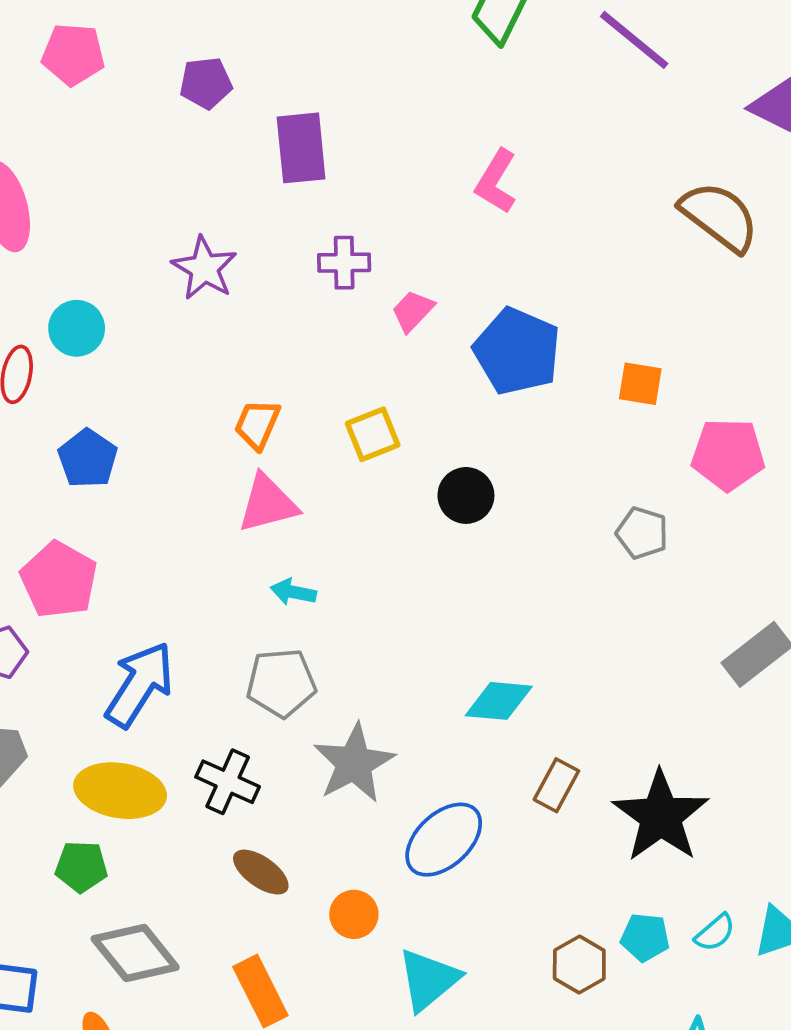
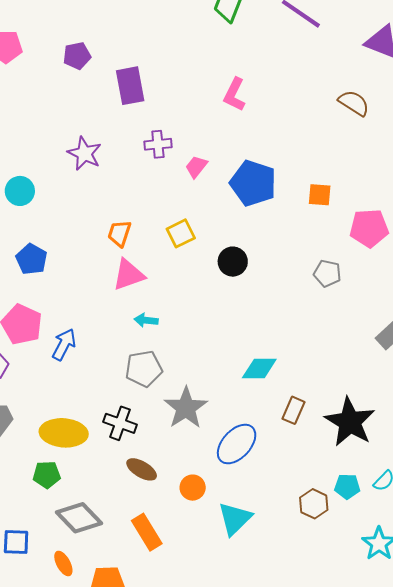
brown semicircle: (719, 217) -> (354, 103), size x0.7
blue arrow: (140, 685) -> (64, 344), moved, size x0.7

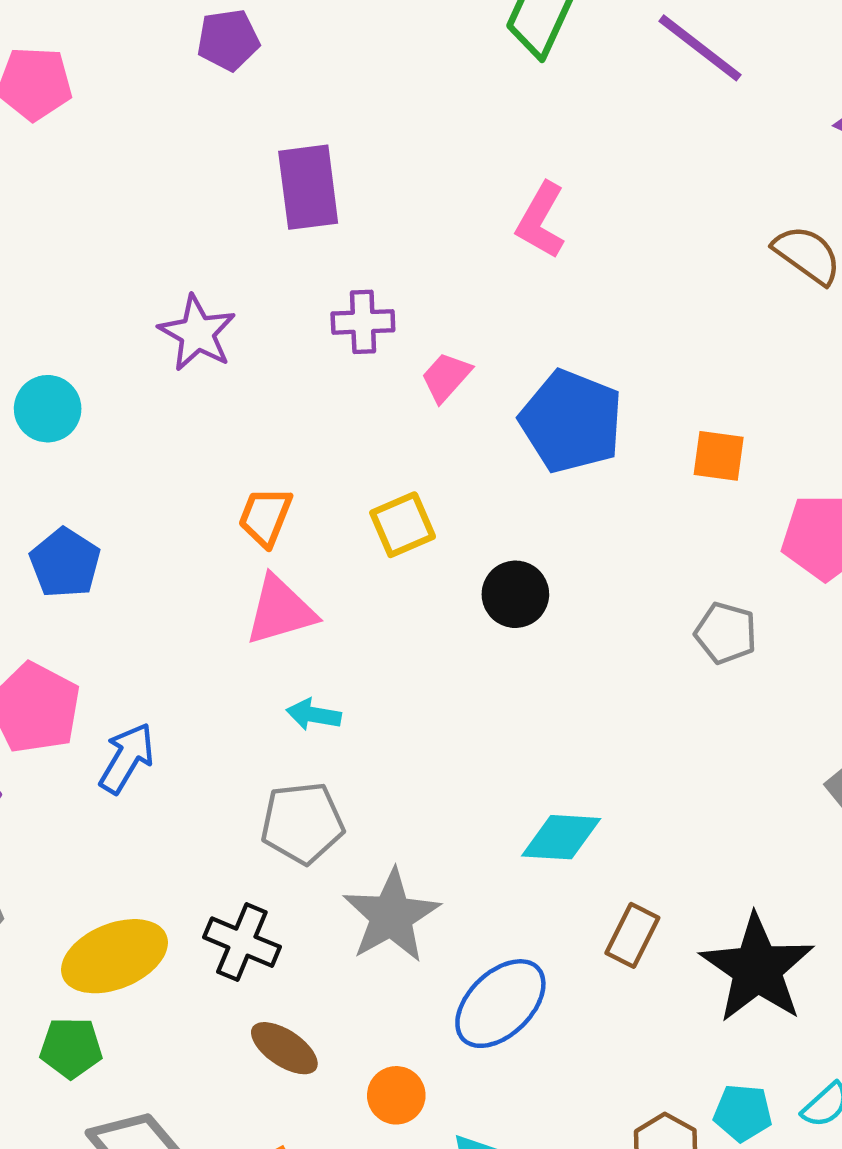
purple pentagon: (77, 56) -> (228, 40), moved
yellow ellipse: (64, 433) -> (115, 956), turned -30

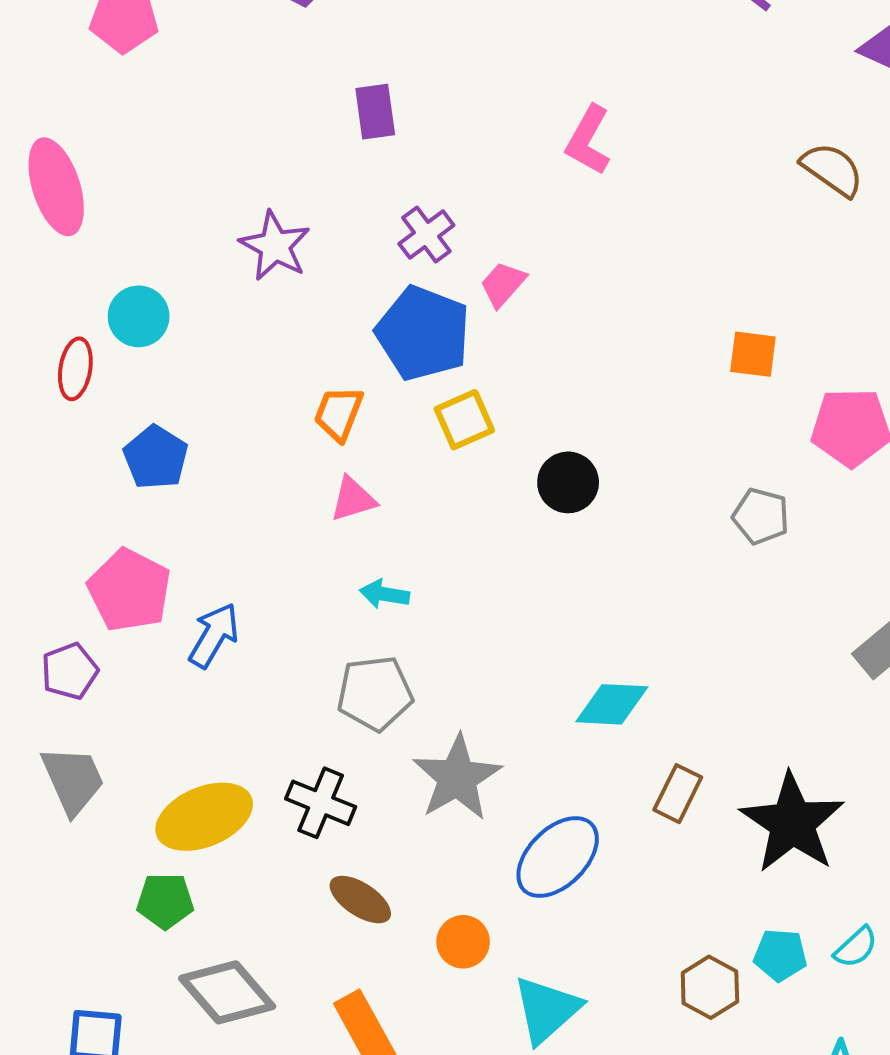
purple rectangle: (308, 187) -> (375, 112), size x0.7
purple cross: (363, 322) -> (426, 234), turned -34
blue pentagon: (571, 421) -> (423, 333), moved
pink triangle: (280, 610) -> (353, 499), size x0.7

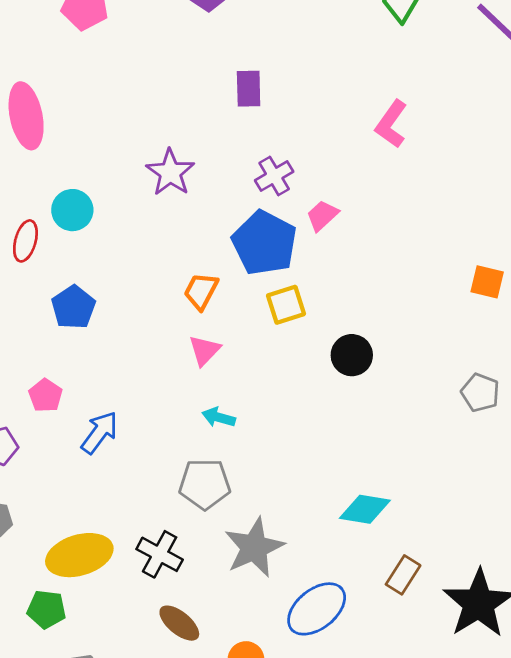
pink triangle: (353, 499) -> (204, 350), turned -36
pink pentagon: (129, 590) -> (46, 395), size x0.6

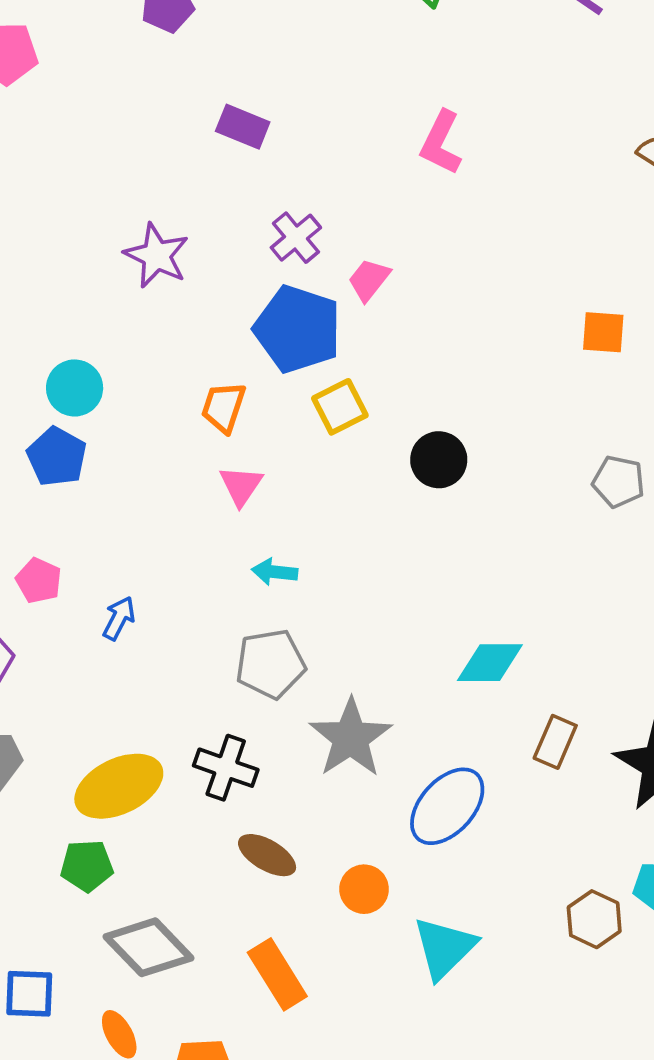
purple rectangle: (249, 89) -> (243, 127), turned -57
cyan circle: (72, 210) -> (75, 388), moved
blue arrow: (100, 433) -> (119, 618), size x0.7

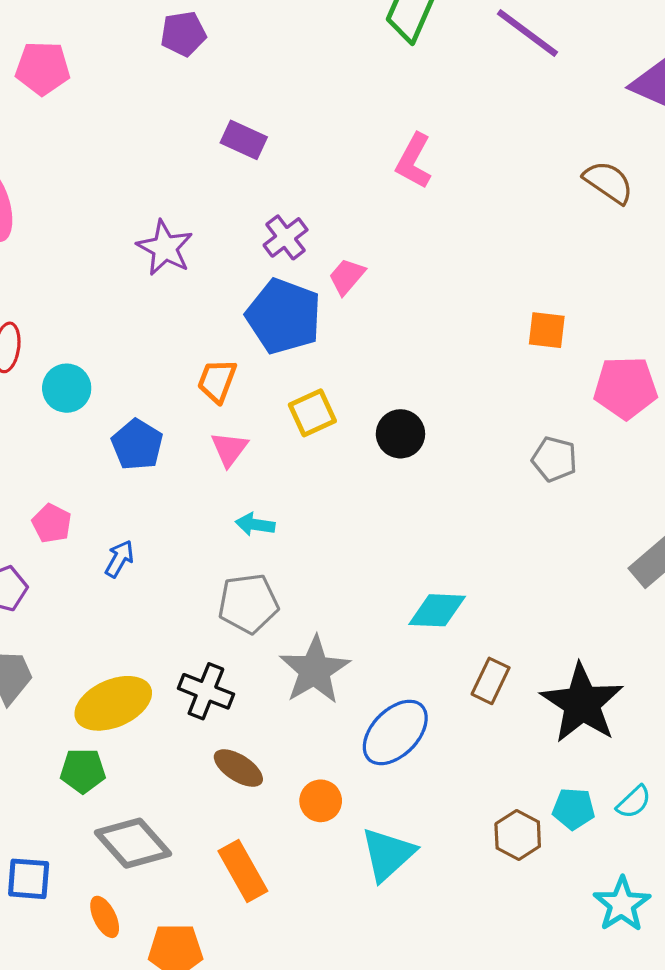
cyan circle: (75, 388) -> (67, 388), moved
yellow square: (340, 407) -> (312, 413), moved
blue pentagon: (57, 457) -> (137, 445), moved

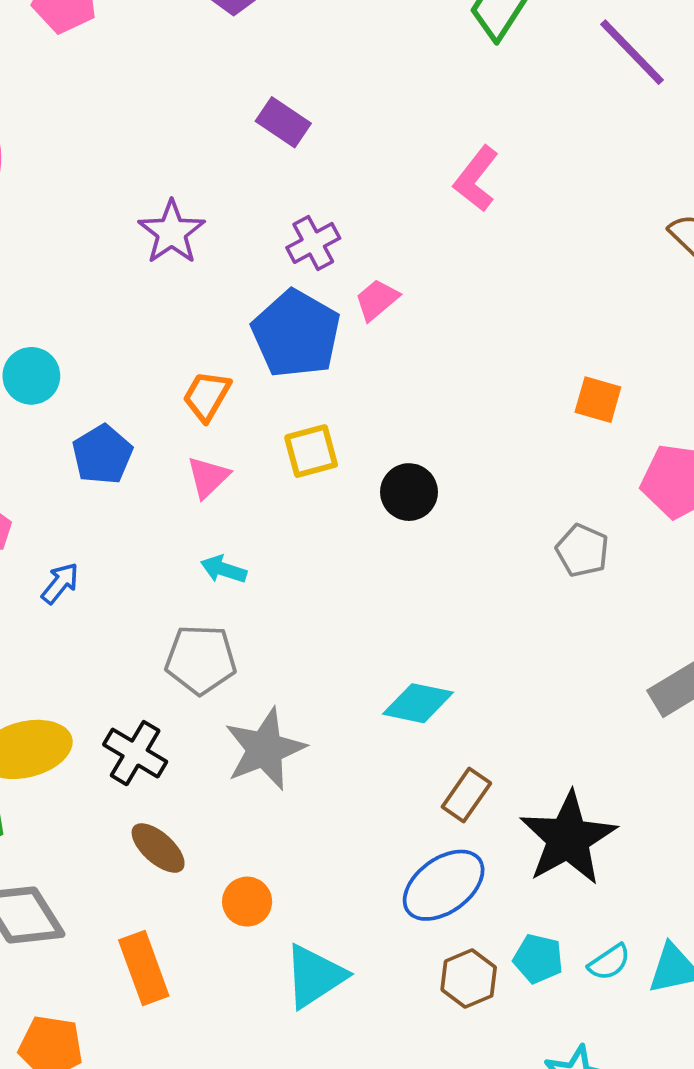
blue ellipse: (395, 732) -> (444, 885), moved

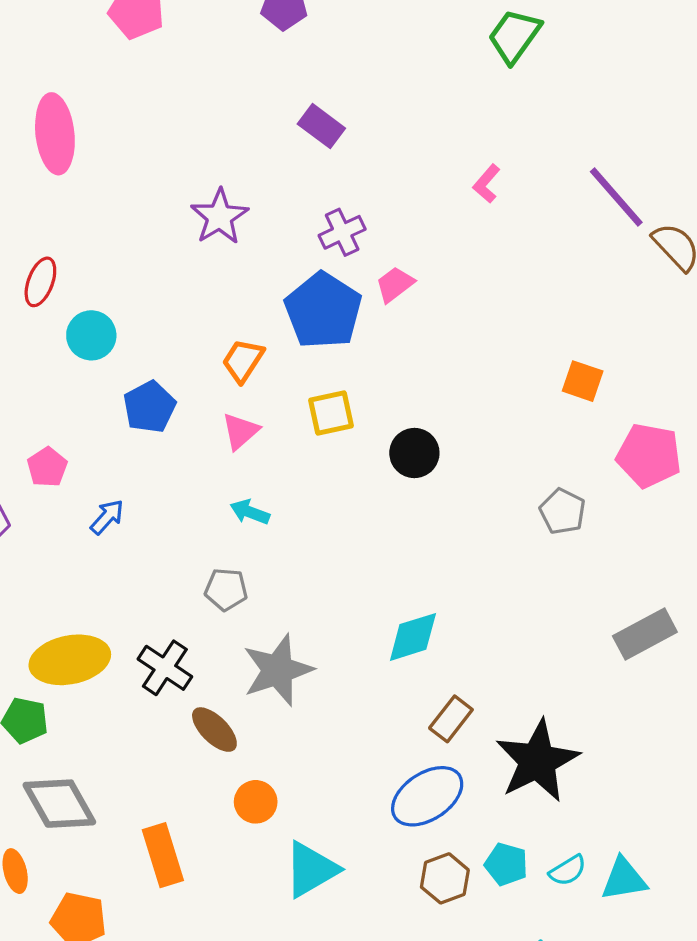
purple line: (632, 52) -> (616, 197), moved
pink L-shape: (476, 179) -> (487, 184), size x0.7
gray pentagon: (201, 660) -> (226, 589), size x0.7
cyan diamond: (418, 703) -> (413, 637), turned -32
brown ellipse: (158, 848) -> (214, 730), moved

